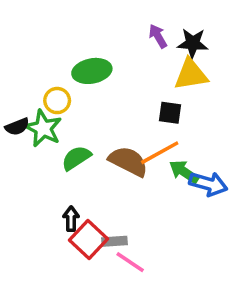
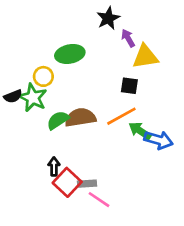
purple arrow: (158, 36) -> (128, 38), moved
black star: (193, 43) -> (108, 18), moved, turned -30
brown semicircle: (128, 161) -> (80, 117), moved, turned -36

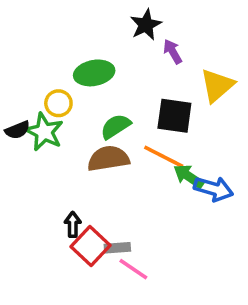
yellow triangle: (145, 57) -> (217, 85), moved, turned -32
black square: (129, 86) -> (174, 116), size x1.5
orange line: (121, 116) -> (164, 157), turned 56
green semicircle: (58, 120) -> (116, 126), moved

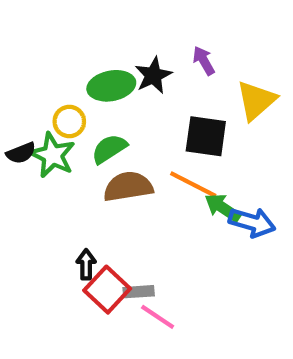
black star: (146, 25) -> (153, 75), moved
green semicircle: (116, 126) -> (109, 149), moved

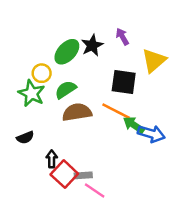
green ellipse: (111, 86) -> (67, 52), turned -36
black semicircle: (21, 153) -> (25, 138), moved

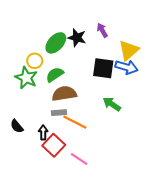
black star: (92, 45) -> (77, 38), turned -30
orange line: (116, 111) -> (75, 122), moved
blue arrow: (151, 134) -> (127, 67), moved
black semicircle: (25, 138) -> (17, 126), moved, turned 72
gray rectangle: (83, 175) -> (59, 113), moved

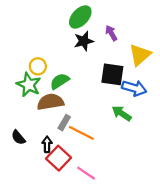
black star: (77, 38) -> (84, 41), turned -30
green ellipse: (56, 43) -> (80, 17), moved
blue arrow: (127, 67) -> (134, 88), moved
brown semicircle: (64, 94) -> (50, 102), moved
gray rectangle: (59, 113) -> (64, 123), turned -56

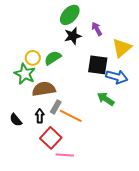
green semicircle: (60, 81) -> (53, 58), moved
black arrow: (47, 144) -> (40, 116), moved
pink line: (86, 173) -> (65, 155), moved, turned -30

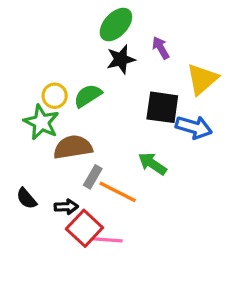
green arrow: (106, 99) -> (152, 164), moved
black arrow: (40, 116) -> (66, 207), moved, turned 88
pink line: (65, 155) -> (108, 240), moved

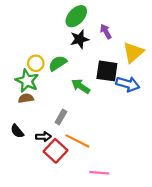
brown semicircle: (73, 147) -> (26, 98), moved, size x0.6
green arrow: (152, 164) -> (81, 86), moved
orange line: (118, 192) -> (77, 141), moved
pink line: (108, 240) -> (99, 173), moved

